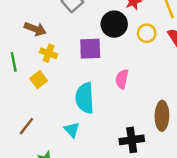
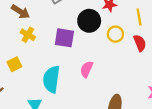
yellow square: (39, 80) -> (14, 64), moved

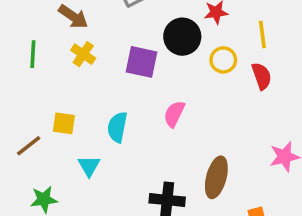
yellow square: (14, 64) -> (64, 123), moved, turned 32
cyan semicircle: (51, 79) -> (117, 127), size x0.7

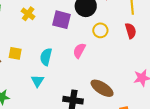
yellow circle: (223, 60) -> (100, 30), moved
cyan triangle: (89, 166) -> (37, 81), moved
brown ellipse: (216, 177) -> (102, 88), turned -75

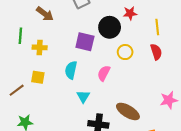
yellow cross: (28, 14) -> (40, 47), moved, turned -32
cyan semicircle: (46, 57) -> (71, 70), moved
cyan triangle: (37, 81) -> (83, 96), moved

